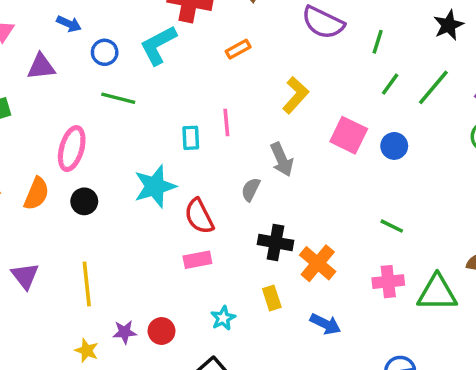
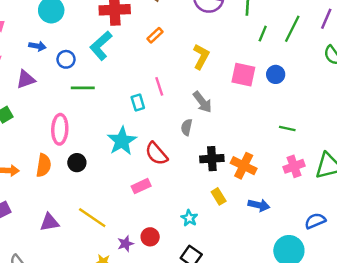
pink rectangle: (197, 260) -> (141, 186), moved
purple triangle: (25, 276) -> (49, 222), turned -48
yellow line: (87, 284) -> (92, 218), turned -36

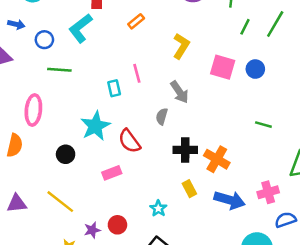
black circle: (77, 163) -> (66, 154), moved
pink cross: (294, 166) -> (268, 192), moved
blue arrow: (259, 205) -> (230, 200), size x1.4

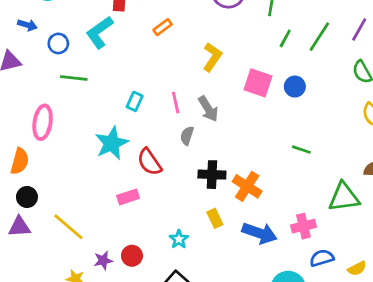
pink line: (137, 73) -> (176, 103), moved
cyan rectangle: (114, 88) -> (135, 101), turned 35
black circle: (66, 154) -> (27, 197), moved

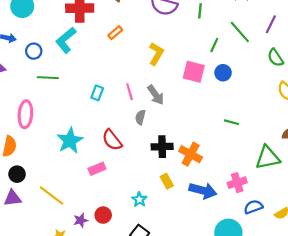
green line: (319, 37) -> (240, 32), turned -70
green line: (285, 38) -> (214, 45), moved
cyan star: (112, 143) -> (70, 141), moved

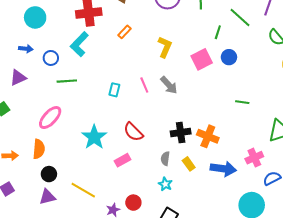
pink square: (194, 72) -> (202, 59), turned -35
pink ellipse: (25, 114) -> (50, 118), turned 45
gray semicircle: (140, 117) -> (165, 158), moved

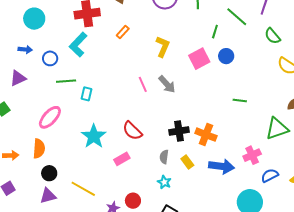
cyan rectangle: (114, 90) -> (87, 94), moved

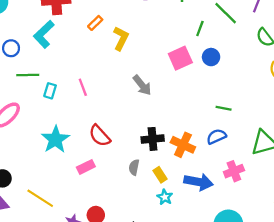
yellow L-shape: (163, 47) -> (121, 38), moved
pink line: (143, 84) -> (83, 87), moved
blue semicircle: (270, 175) -> (216, 137), moved
cyan star: (164, 182) -> (165, 197), moved

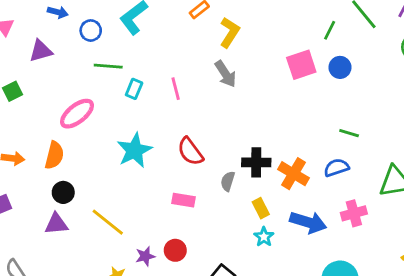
gray arrow: (142, 85) -> (226, 74), moved
pink rectangle: (86, 167) -> (183, 200), moved, turned 30
gray semicircle: (134, 167) -> (228, 181), moved

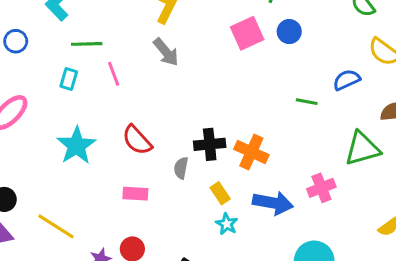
blue circle: (91, 31) -> (16, 41), moved
green line: (108, 66) -> (87, 44), moved
blue semicircle: (336, 168) -> (347, 80), moved

